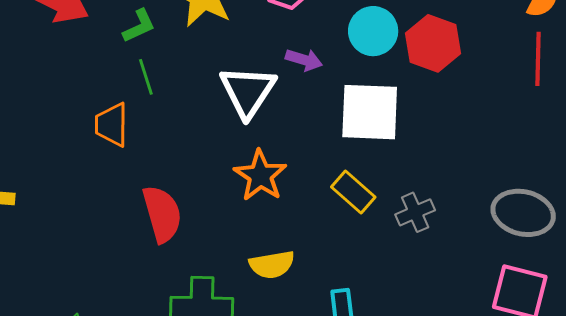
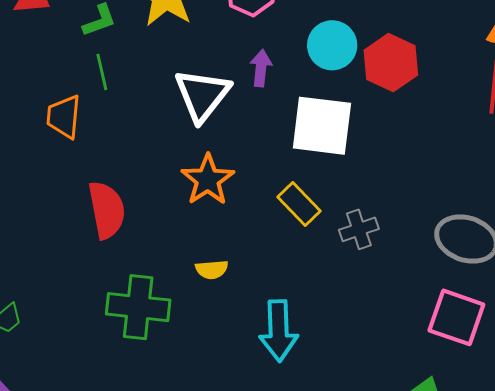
purple arrow: (304, 60) -> (261, 68), turned -105
yellow semicircle: (272, 265) -> (212, 269), size x0.7

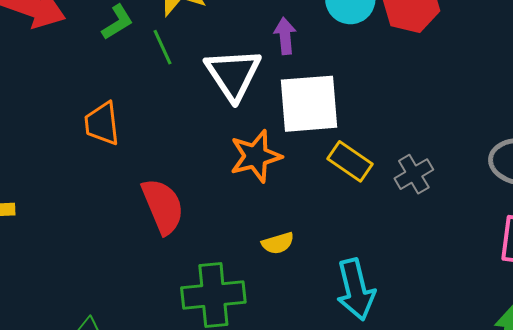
green line: (102, 72) -> (163, 47), moved
white square: (322, 126) -> (309, 104), moved
orange star: (208, 180) -> (256, 156), turned 30

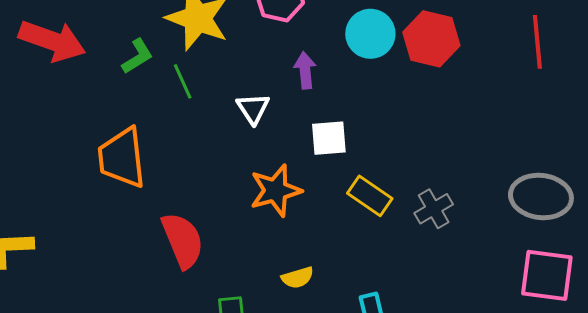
white triangle: (233, 74) -> (253, 109), size x0.6
white square: (309, 104) -> (329, 138), size x0.6
orange trapezoid: (102, 124) -> (122, 158), size x1.4

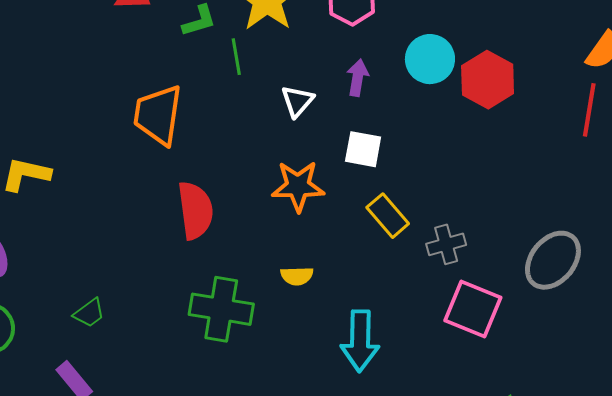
gray ellipse: (541, 197) -> (553, 260), turned -72
pink square: (547, 275) -> (473, 309), moved

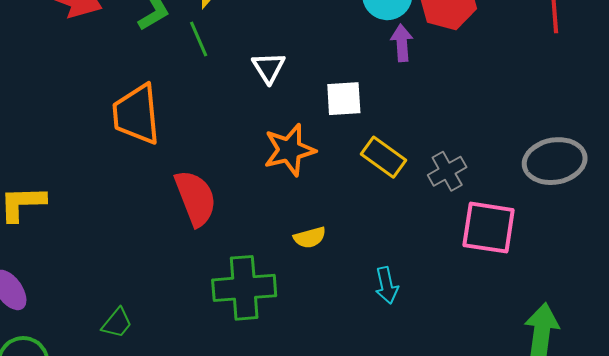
purple arrow: (357, 78) -> (402, 43), moved
gray ellipse: (553, 260) -> (555, 161), turned 54
cyan arrow: (360, 341) -> (387, 285), size x0.6

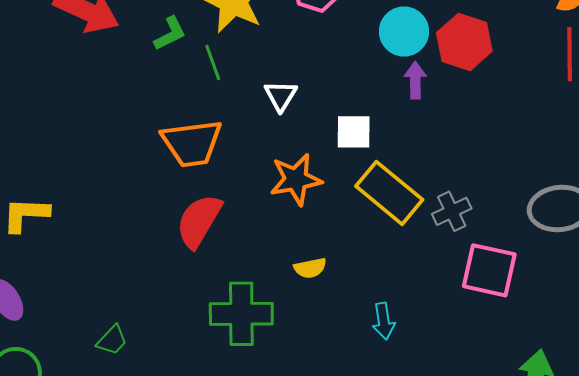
orange trapezoid: (136, 114) -> (192, 143), moved, turned -96
yellow rectangle: (383, 157) -> (389, 193), size x1.5
red semicircle: (196, 198) -> (199, 221), turned -132

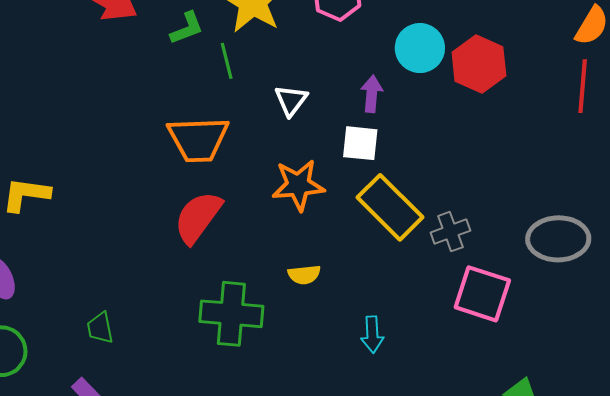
purple arrow: (415, 80) -> (372, 94), moved
green trapezoid: (112, 340) -> (100, 328), turned 120

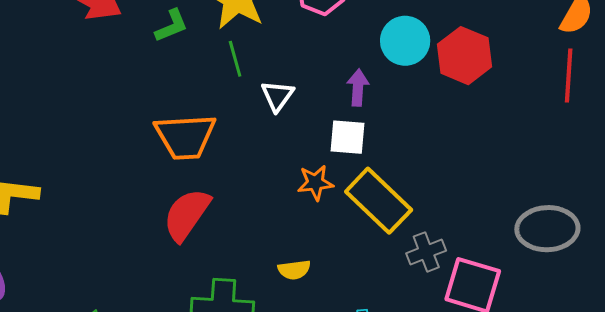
green line: (227, 61) -> (235, 59), moved
orange star: (298, 185) -> (315, 183), moved, size x0.7
gray cross: (450, 232) -> (426, 252), moved

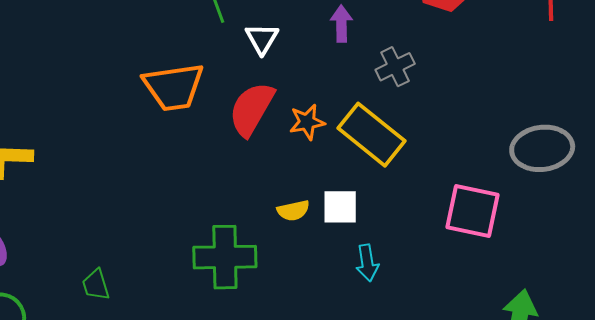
white square: (348, 137) -> (340, 207), moved
red semicircle: (187, 215) -> (252, 109), moved
gray cross: (426, 252) -> (395, 67), moved

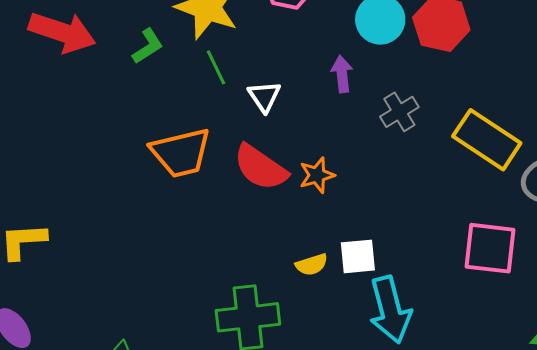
red semicircle: (252, 109) -> (261, 167), turned -80
yellow rectangle: (372, 135) -> (487, 140), moved
cyan arrow: (367, 263) -> (390, 310), size x1.8

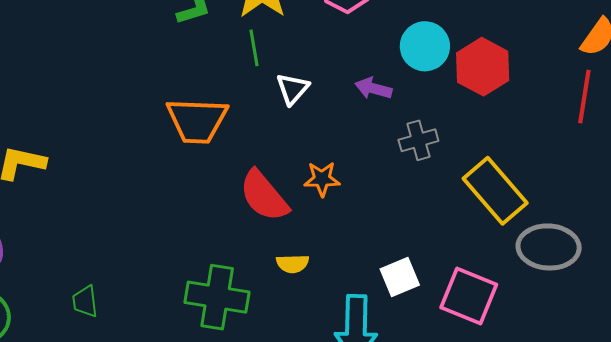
purple arrow: (342, 74) -> (373, 88), turned -84
red semicircle: (261, 167) -> (264, 196), moved
white square: (358, 256) -> (400, 277), moved, turned -33

